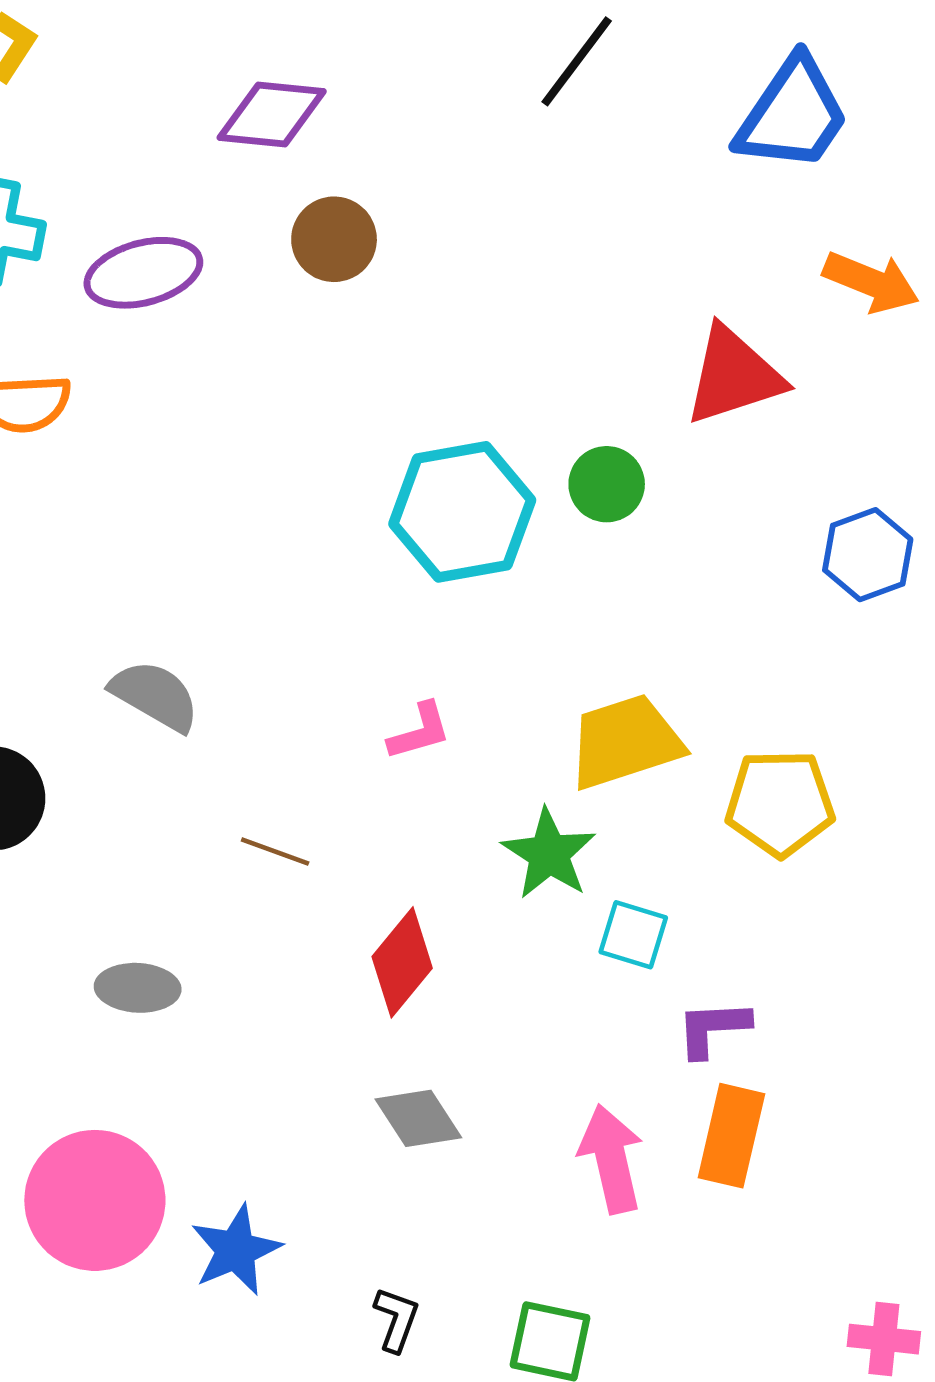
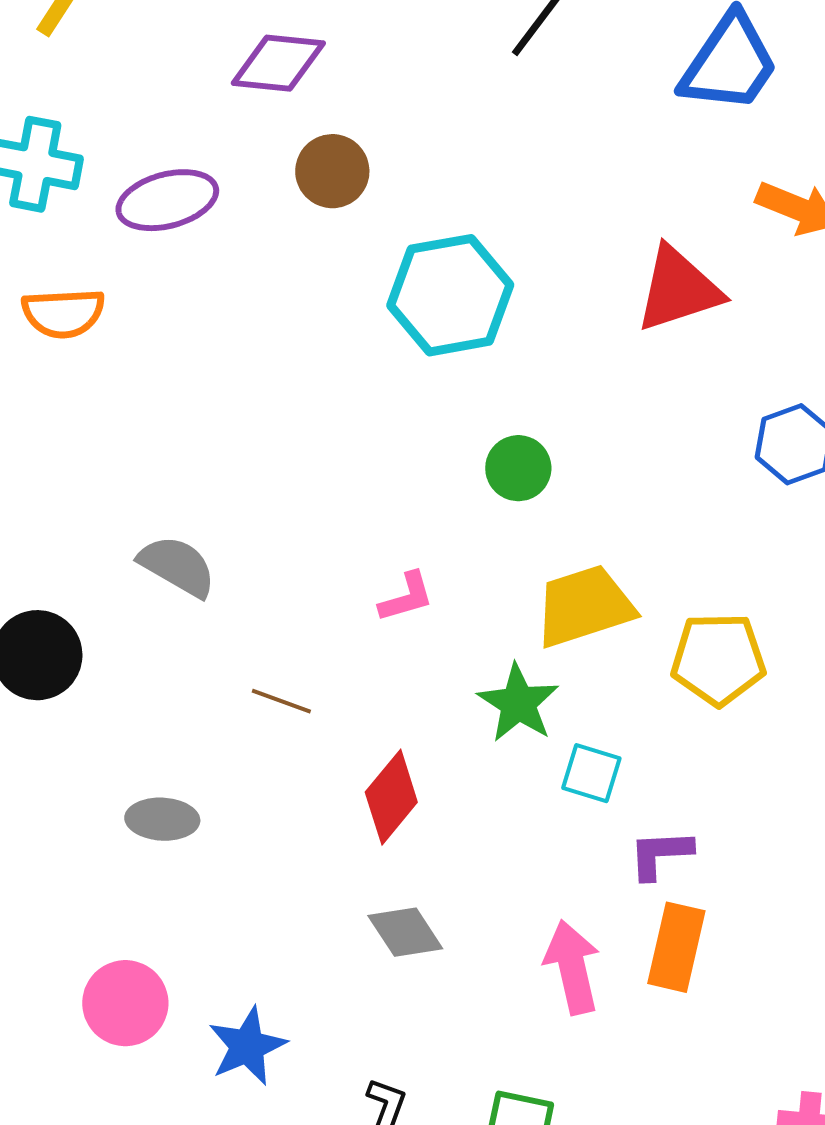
green circle: (607, 484) -> (518, 468), moved
cyan hexagon: (462, 512) -> (450, 295), moved
pink circle: (95, 1200) -> (125, 1003), size x0.7

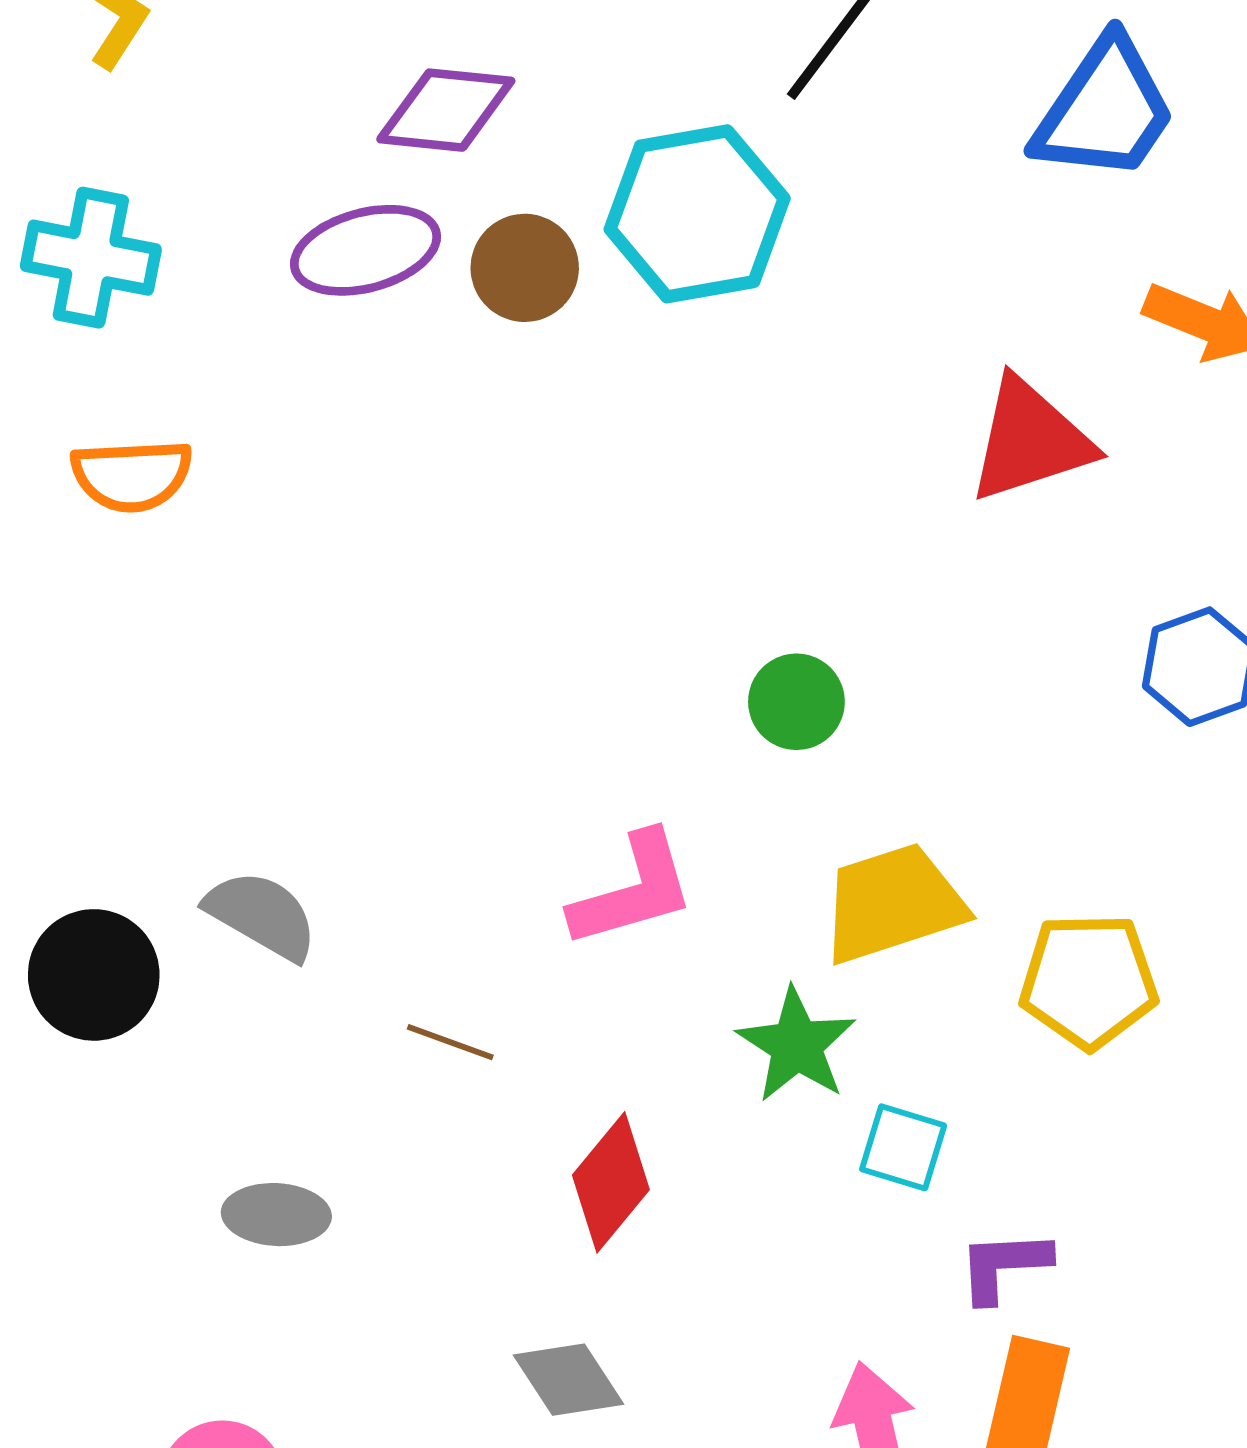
purple ellipse: (167, 200) -> (365, 250), moved
cyan hexagon: (450, 295) -> (697, 214), moved
gray semicircle: (177, 566) -> (262, 915), moved
pink L-shape: (406, 597) -> (633, 890), size x1.6
gray diamond: (405, 932) -> (569, 1380), moved

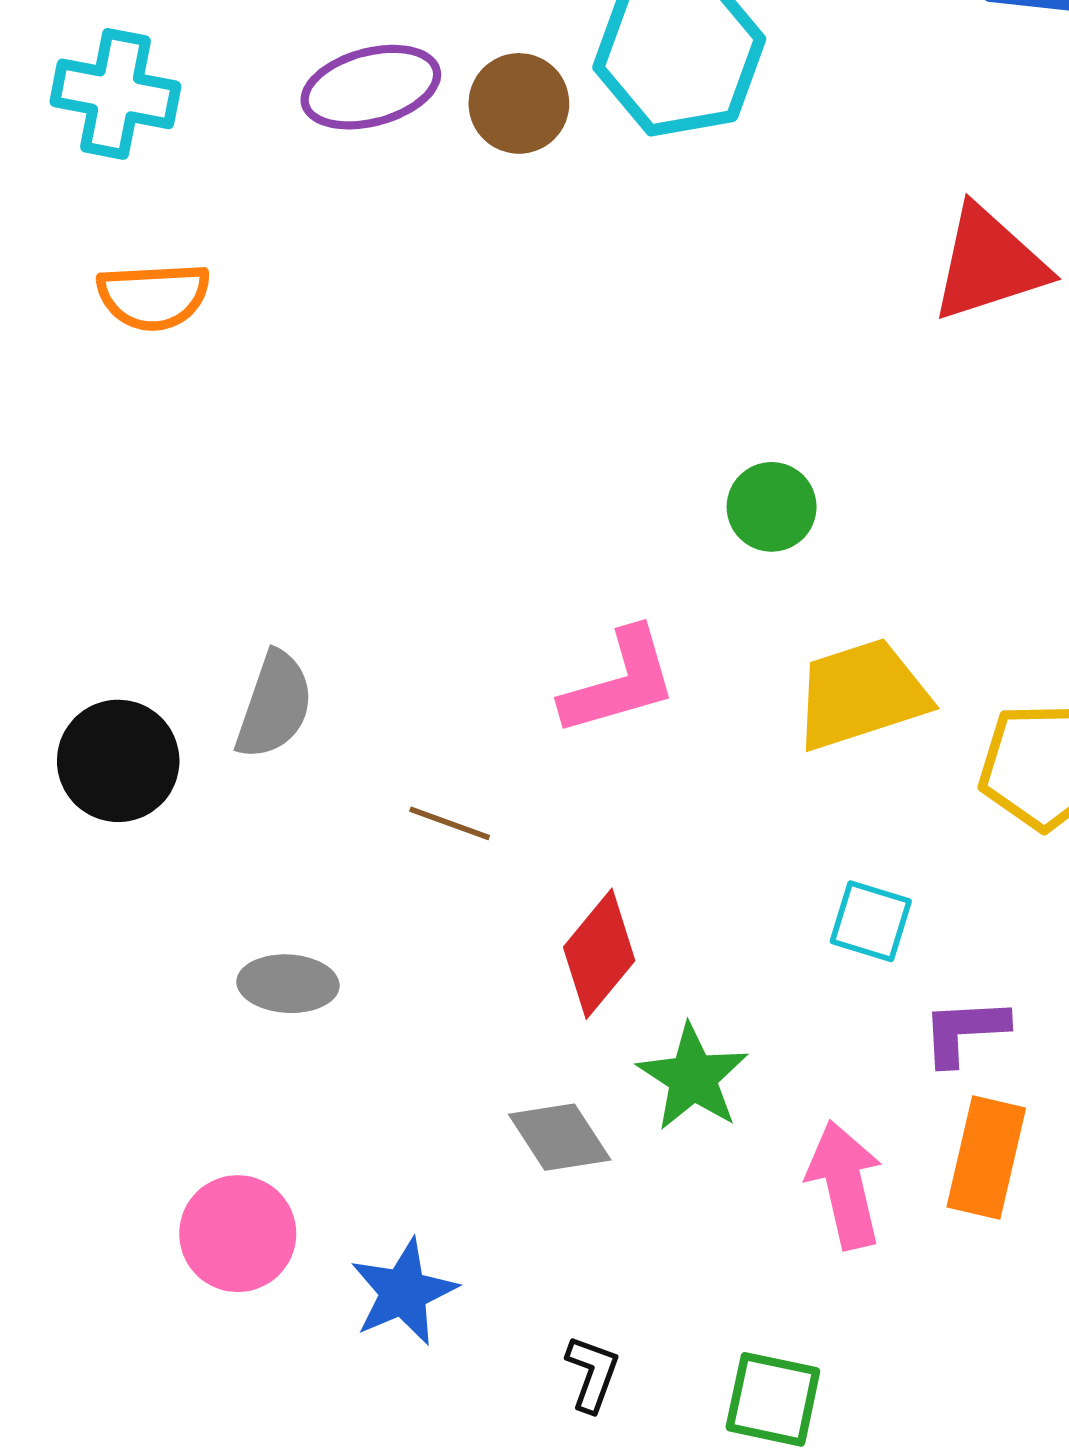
gray semicircle: (262, 915) -> (274, 705), turned 79
green star: (796, 1045) -> (693, 1077), moved

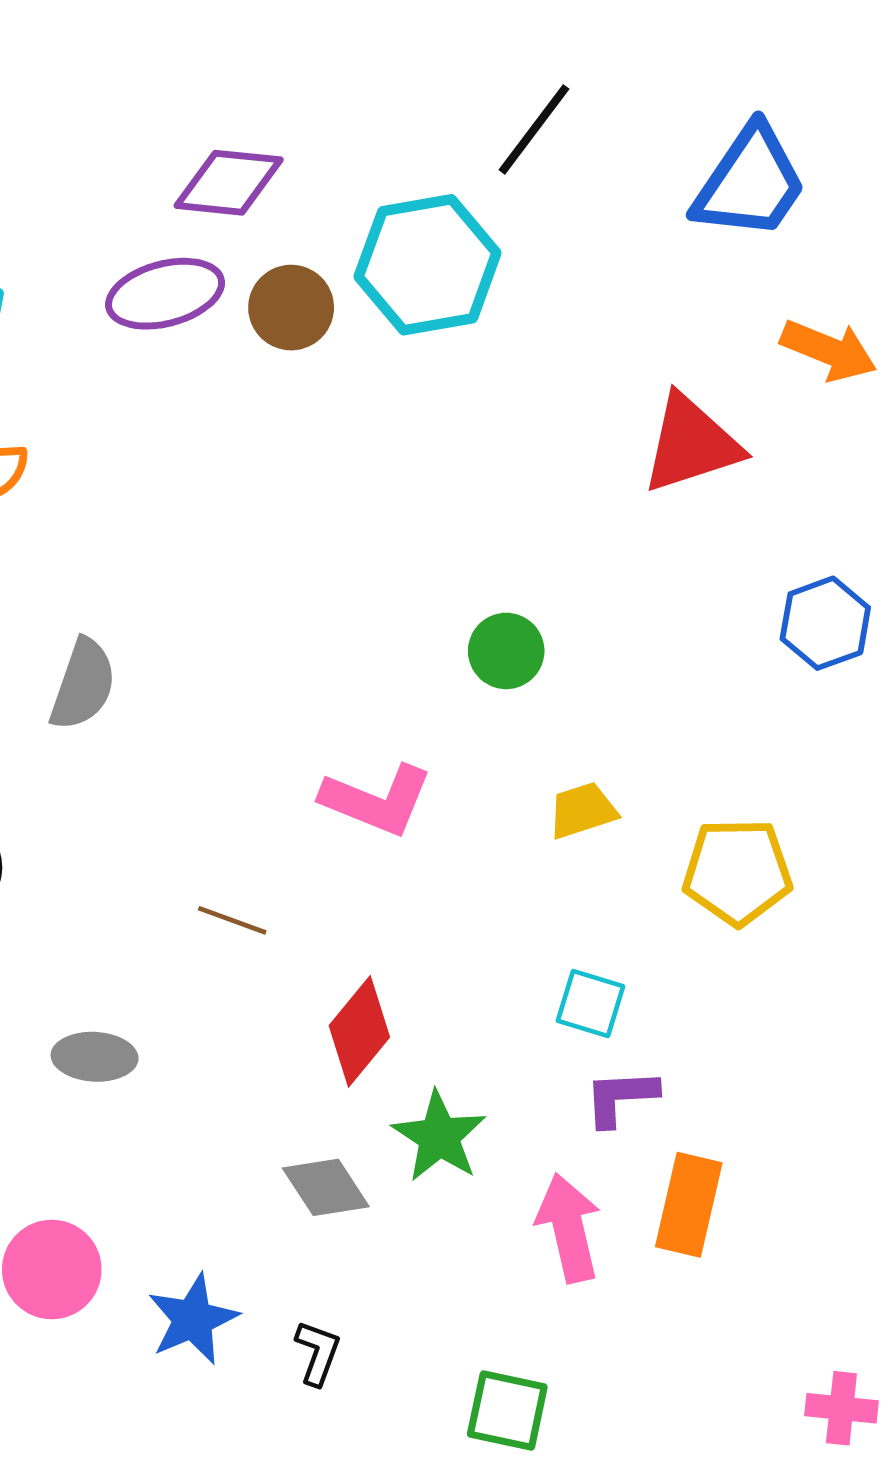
pink L-shape: (619, 682) -> (377, 800), turned 38
yellow trapezoid: (861, 694) -> (582, 810), size x0.6
gray semicircle: (274, 705) -> (83, 684), moved
purple L-shape: (964, 1031) -> (621, 1097), moved
black L-shape: (592, 1374) -> (318, 1353), moved

